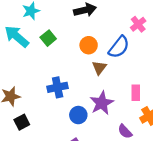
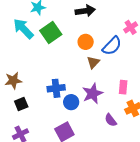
green square: (48, 38) -> (51, 33), size x1.5
blue cross: (58, 87) -> (56, 88), moved

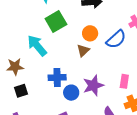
cyan arrow: (23, 29) -> (37, 46), moved
brown triangle: (93, 62) -> (83, 50), moved

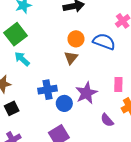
green square: (56, 21) -> (16, 34), moved
blue semicircle: (116, 39) -> (104, 42), turned -110
cyan arrow: (37, 46) -> (22, 59), size x0.7

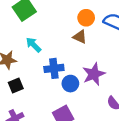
brown triangle: (71, 58) -> (80, 37), turned -48
cyan arrow: (22, 59) -> (33, 45), moved

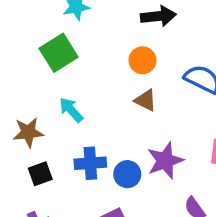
orange circle: (86, 18) -> (142, 60), moved
blue cross: (54, 68) -> (90, 163), moved

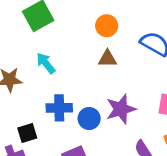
brown triangle: (146, 100) -> (107, 59), turned -30
black square: (40, 174) -> (27, 133), moved

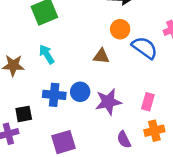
orange circle: (107, 26) -> (120, 29), moved
blue circle: (89, 119) -> (80, 92), moved

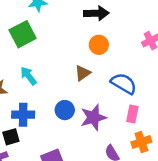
blue semicircle: (145, 48) -> (124, 83), moved
brown triangle: (101, 56) -> (83, 73), turned -36
blue cross: (54, 95) -> (23, 115), moved

